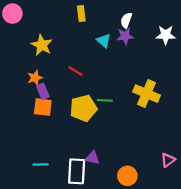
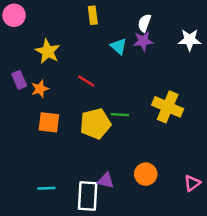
purple rectangle: (43, 91) -> (19, 80), moved
orange circle: (127, 176) -> (146, 174), moved

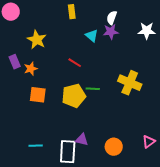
red line: (86, 81) -> (75, 63), moved
orange circle: (146, 174) -> (114, 147), moved

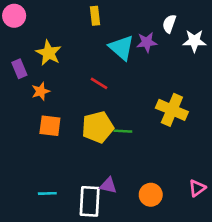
white semicircle: (112, 18) -> (169, 24), moved
cyan triangle: (92, 36) -> (122, 48), size x1.5
purple rectangle: (15, 62) -> (19, 69), moved
green line: (93, 89) -> (123, 131), moved

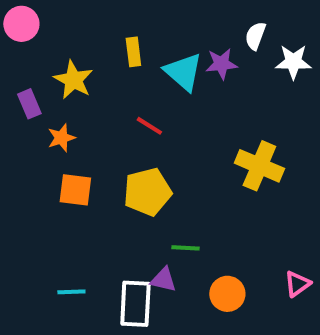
yellow rectangle: (95, 16) -> (133, 52), moved
green line: (123, 131) -> (185, 248), moved

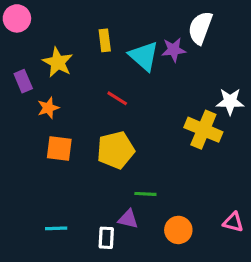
white semicircle: (255, 36) -> (200, 28), size x1.5
white star: (293, 62) -> (230, 101), moved
pink triangle: (297, 284) -> (233, 222), turned 50
white rectangle: (135, 304) -> (106, 238), size x0.6

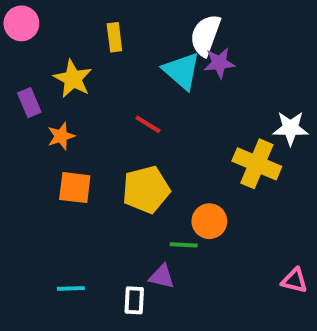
white semicircle: (200, 28) -> (205, 35), moved
yellow rectangle: (105, 40) -> (114, 37), moved
orange circle: (178, 230) -> (209, 221), moved

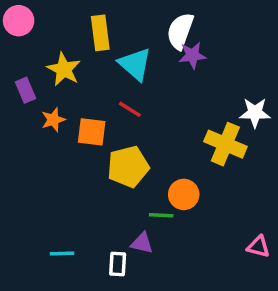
yellow rectangle: (114, 37) -> (100, 33), size x1.4
cyan triangle: (182, 71) -> (135, 64), moved
orange square: (75, 188) -> (92, 132), moved

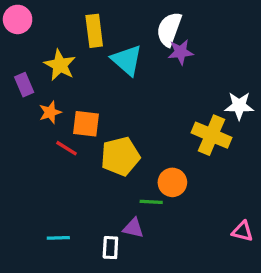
red line: (130, 109) -> (66, 148), moved

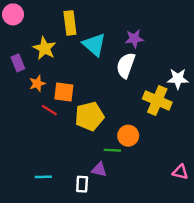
white semicircle: (169, 29) -> (126, 65), moved

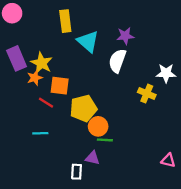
yellow star: (45, 48) -> (42, 63), moved
purple rectangle: (18, 63) -> (17, 58), size x1.5
yellow cross: (157, 100) -> (147, 94), size x0.7
orange circle: (128, 136) -> (98, 126), moved
cyan line: (43, 177) -> (40, 133), moved

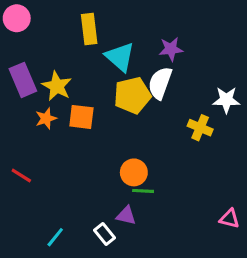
orange star: (35, 78) -> (46, 118), moved
red line: (46, 103) -> (21, 175), moved
yellow pentagon: (83, 108) -> (132, 95), moved
cyan line: (40, 133) -> (55, 237), moved, turned -49
white rectangle: (77, 172) -> (105, 234), turned -42

